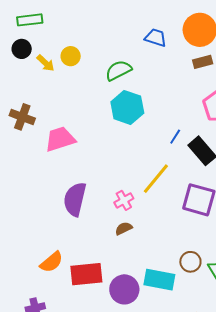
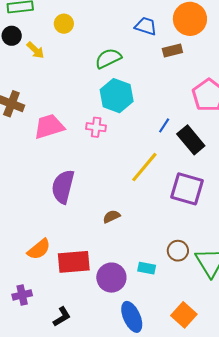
yellow circle: (71, 56) -> (64, 24), moved
brown rectangle: (203, 62) -> (172, 51), moved
pink cross: (124, 200) -> (96, 127), moved, turned 36
cyan rectangle: (159, 280) -> (147, 268), size x0.6

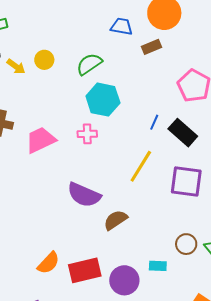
yellow circle: (64, 24) -> (44, 60), moved
purple semicircle: (63, 187) -> (84, 195), moved, turned -72
brown semicircle: (112, 217) -> (116, 220), size x1.4

